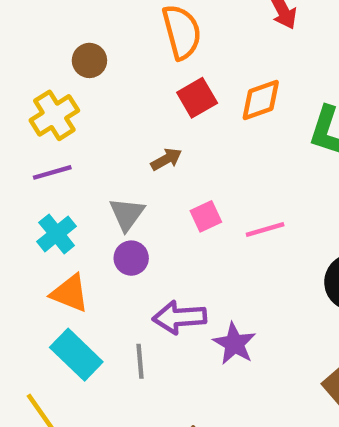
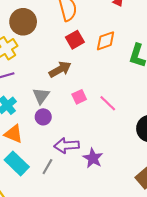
brown circle: (89, 60) -> (23, 22), size x1.6
brown arrow: (166, 159) -> (60, 69), size x1.5
pink line: (265, 230) -> (108, 103), turned 60
gray line: (140, 361) -> (47, 167), turned 35

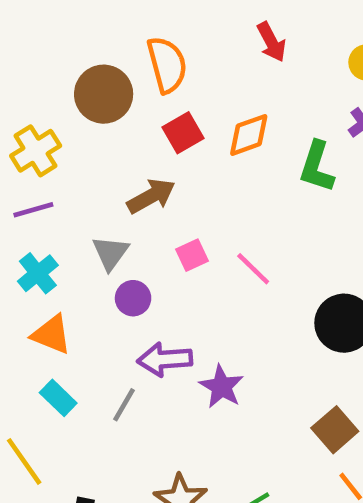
brown circle: (23, 22) -> (104, 94), moved
purple circle: (43, 117) -> (133, 298), moved
cyan rectangle: (17, 163) -> (58, 398), size x0.7

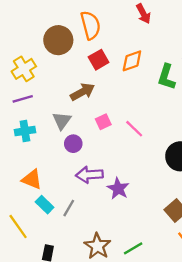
cyan cross: (38, 273) -> (25, 131), turned 30
orange triangle: (51, 334) -> (32, 179), moved
cyan rectangle: (58, 398) -> (45, 205), moved
gray line: (124, 405) -> (69, 208), moved

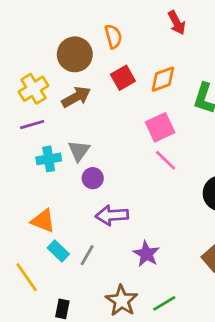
orange semicircle: (91, 25) -> (113, 36), size x0.7
brown arrow: (82, 92) -> (76, 97), moved
pink square: (103, 122) -> (160, 127), moved, size x1.5
cyan cross: (25, 131) -> (49, 159), moved
purple star: (118, 189) -> (146, 254), moved

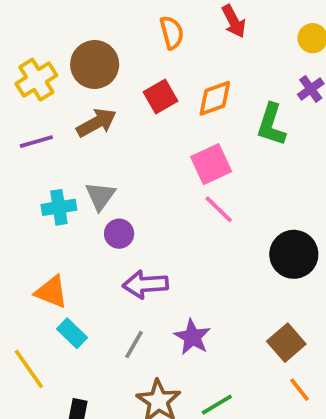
orange semicircle: (113, 36) -> (172, 33), moved
yellow cross: (34, 89) -> (36, 80), moved
purple line: (32, 125) -> (36, 142), moved
gray line: (87, 255) -> (134, 345), moved

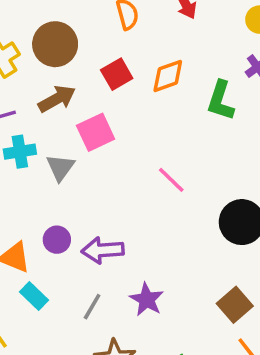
pink square: (211, 164) -> (96, 132), moved
cyan cross: (59, 207) -> (20, 152), moved
purple circle: (119, 234) -> (57, 240), moved

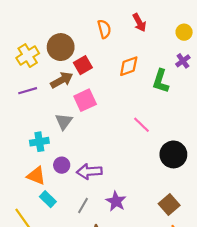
red square: (117, 74) -> (83, 65), moved
cyan cross: (20, 152) -> (39, 142), moved
pink line: (171, 180) -> (141, 125), moved

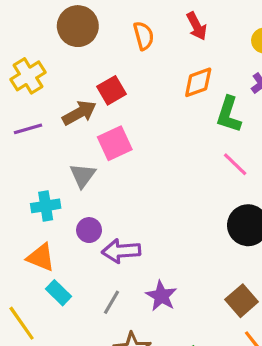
brown circle: (61, 47) -> (78, 26), moved
orange diamond: (129, 66) -> (198, 82), moved
pink line: (141, 125) -> (235, 164), moved
purple circle: (62, 165) -> (89, 230), moved

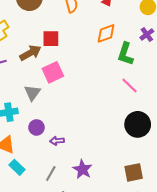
red square: (112, 90) -> (51, 39), turned 30
purple arrow: (121, 251) -> (57, 141), size x0.6
brown square: (242, 301) -> (134, 172), turned 30

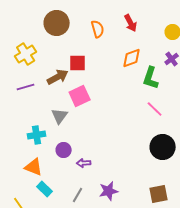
purple star: (82, 169) -> (109, 191), turned 30

